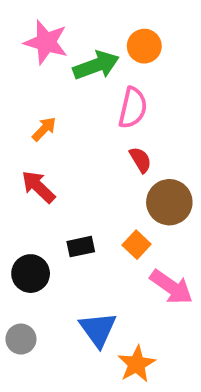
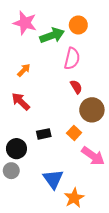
gray circle: (21, 339) -> (11, 171), moved

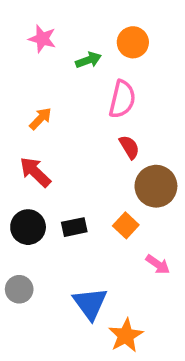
pink star: (25, 23) -> (42, 39), size x0.7
green arrow: (52, 35) -> (88, 60), size x0.6
black circle: (16, 149) -> (28, 227), moved
pink arrow: (93, 156) -> (158, 264), size x0.6

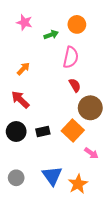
orange square: (126, 225) -> (73, 130), size x1.5
gray circle: (19, 289) -> (16, 178), moved
orange star: (126, 335) -> (78, 184), moved

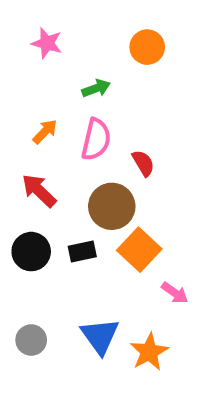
green arrow: (51, 35) -> (96, 88), moved
pink semicircle: (71, 57) -> (96, 139), moved
brown circle: (90, 108) -> (112, 206), moved

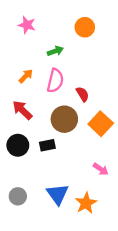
orange square: (139, 250) -> (101, 124), moved

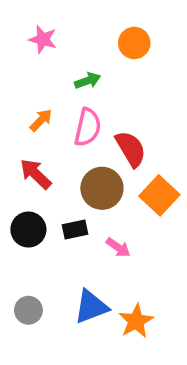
red semicircle: (83, 94) -> (131, 149), size x1.5
pink arrow: (101, 169) -> (118, 247), moved
blue triangle: (58, 194) -> (91, 307), turned 45

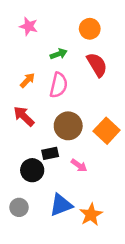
red semicircle: (131, 149) -> (97, 65), moved
black circle: (28, 230) -> (32, 170), moved

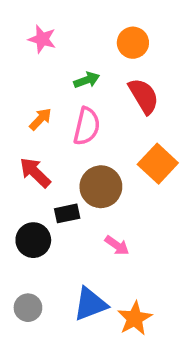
orange square: (107, 131) -> (158, 164), moved
black rectangle: (50, 153) -> (67, 213), moved
black circle: (32, 170) -> (33, 240), moved

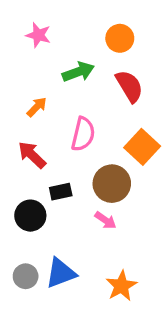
green arrow: (87, 80) -> (78, 72), size x1.4
pink semicircle: (87, 126) -> (83, 134), moved
brown circle: (101, 187) -> (112, 184), moved
blue triangle: (90, 304) -> (61, 273), moved

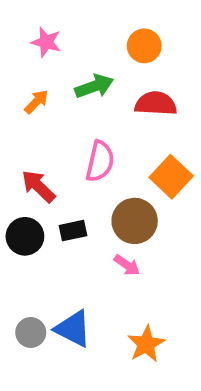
red semicircle: (129, 86) -> (156, 104), turned -56
orange arrow: (37, 107) -> (36, 102), moved
black circle: (30, 216) -> (25, 236), moved
blue triangle: (61, 273) -> (73, 329), turned 48

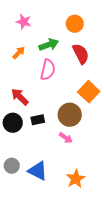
red semicircle: (156, 104) -> (81, 54), turned 60
pink semicircle: (100, 161) -> (48, 70), moved
gray circle: (31, 332) -> (12, 166), moved

